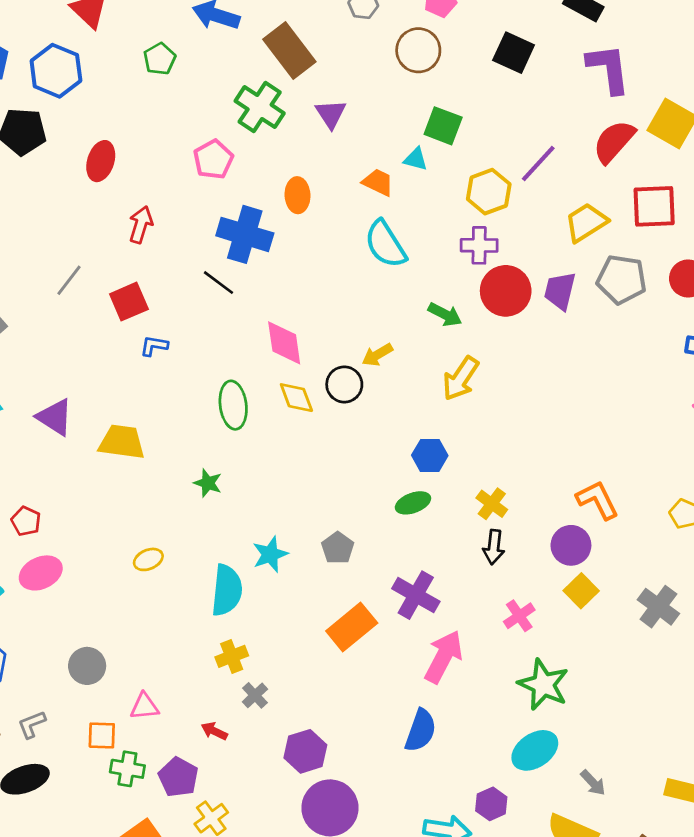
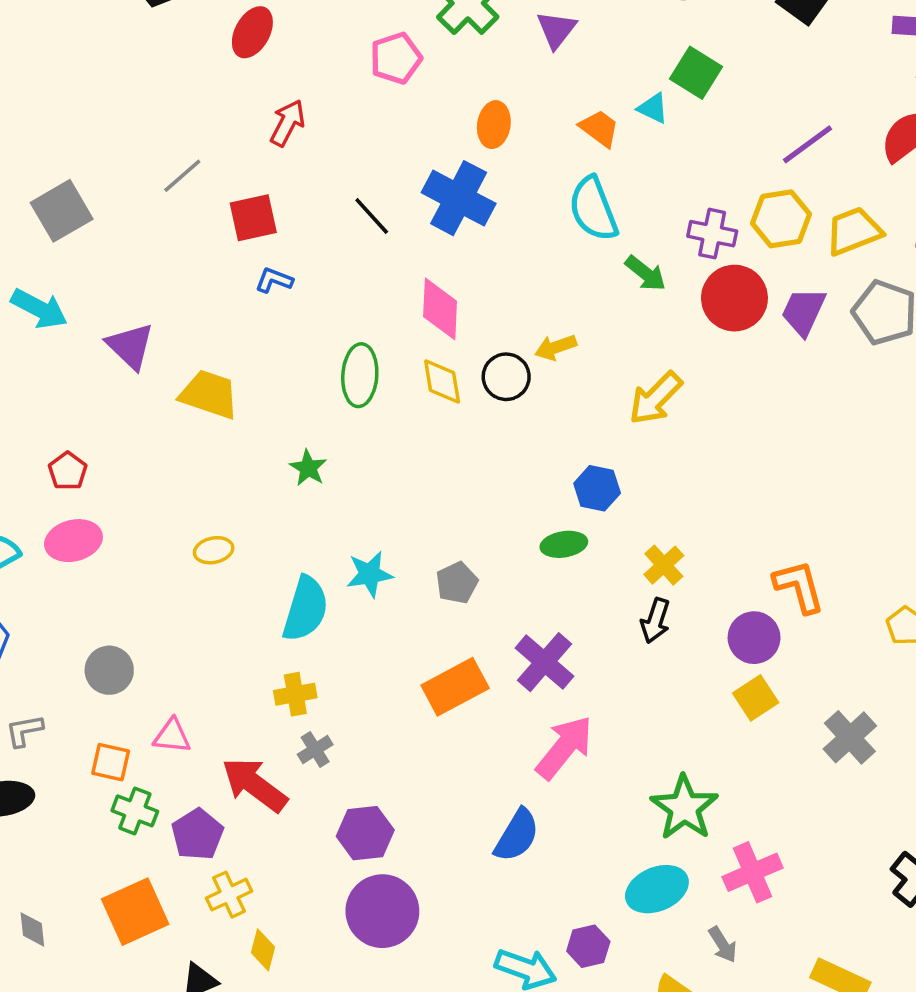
yellow hexagon: (489, 192) -> (781, 219), moved
blue cross: (245, 234) -> (459, 198), moved
green arrow: (445, 314) -> (646, 273), moved
pink cross: (519, 616) -> (753, 872), moved, size x1.4
red arrow: (214, 731) -> (254, 785), size x2.0

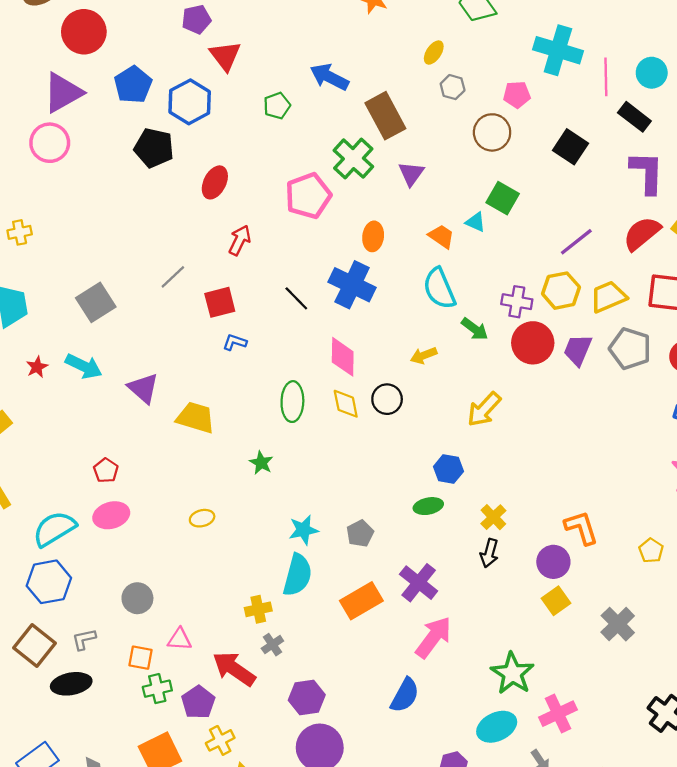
pink pentagon: (396, 58) -> (308, 196), size x1.4
yellow arrow: (556, 347) -> (424, 355), moved
cyan semicircle: (305, 609) -> (297, 575), moved
green cross: (135, 811) -> (157, 689), turned -32

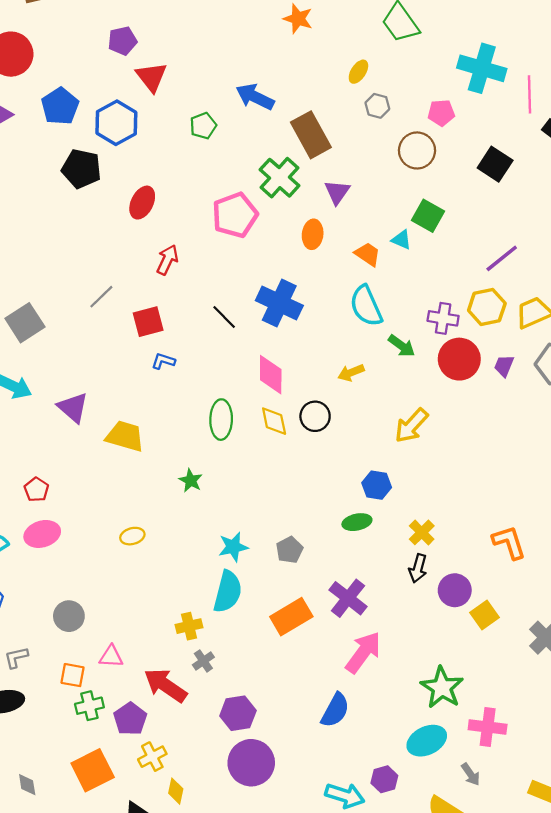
orange ellipse: (373, 236) -> (313, 234), moved
purple trapezoid: (578, 350) -> (504, 366), size x0.7
purple circle: (553, 562) -> (455, 590), moved
pink cross: (558, 714) -> (488, 727), turned 33

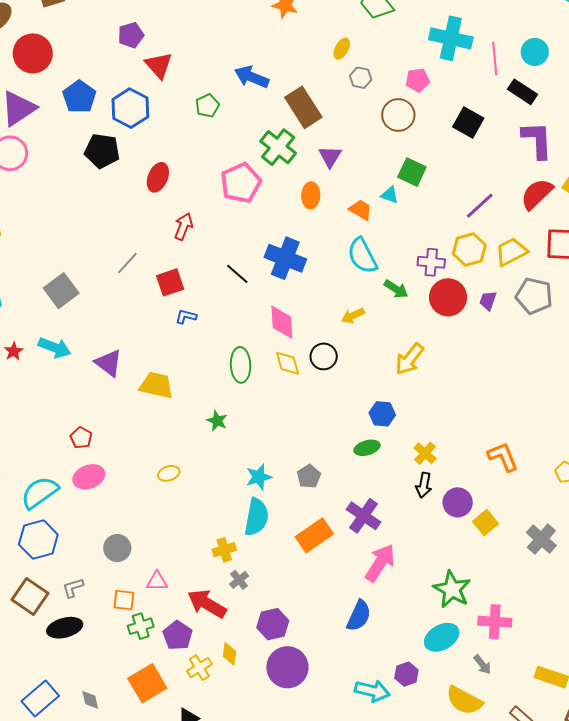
yellow diamond: (176, 791) -> (230, 654), moved

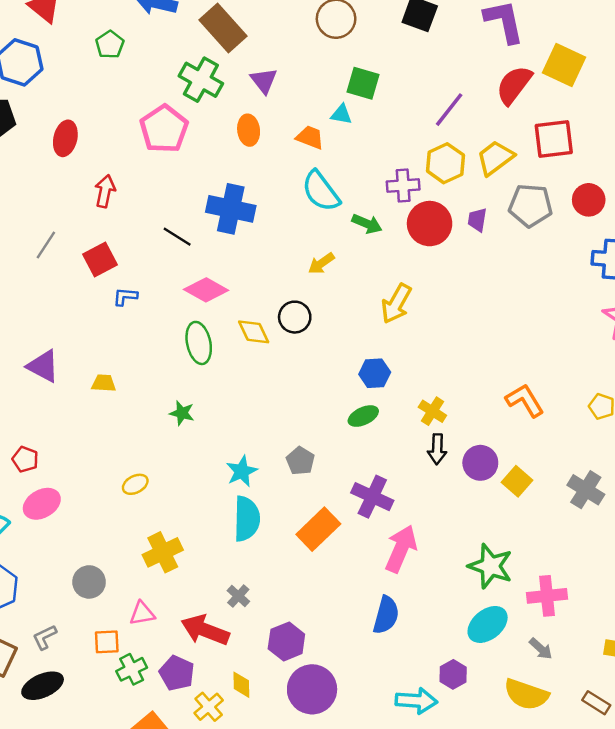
pink diamond: (282, 322) -> (206, 290), moved, turned -48
yellow trapezoid: (156, 385) -> (104, 383), size x0.6
yellow cross: (224, 550) -> (163, 552), moved, size x1.4

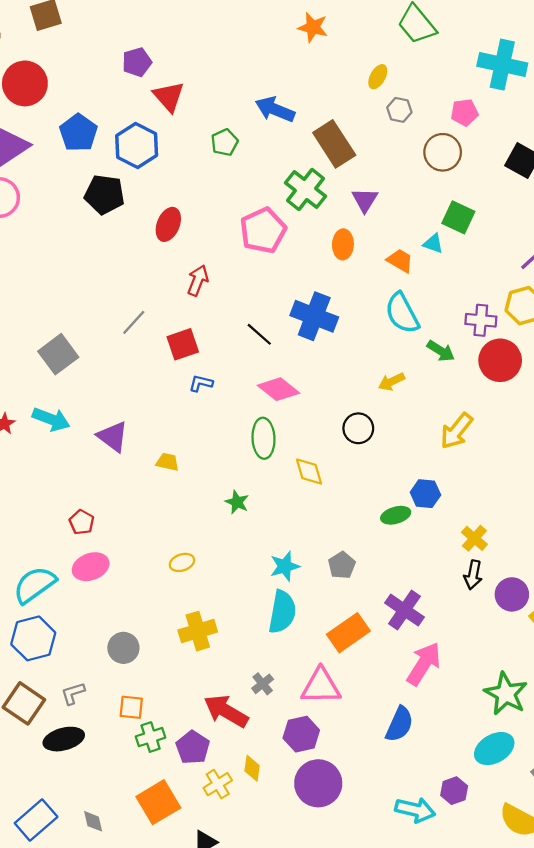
yellow diamond: (254, 332) -> (309, 472), moved
green ellipse: (363, 416) -> (396, 515), moved
pink triangle: (142, 613) -> (321, 686), moved, size x1.6

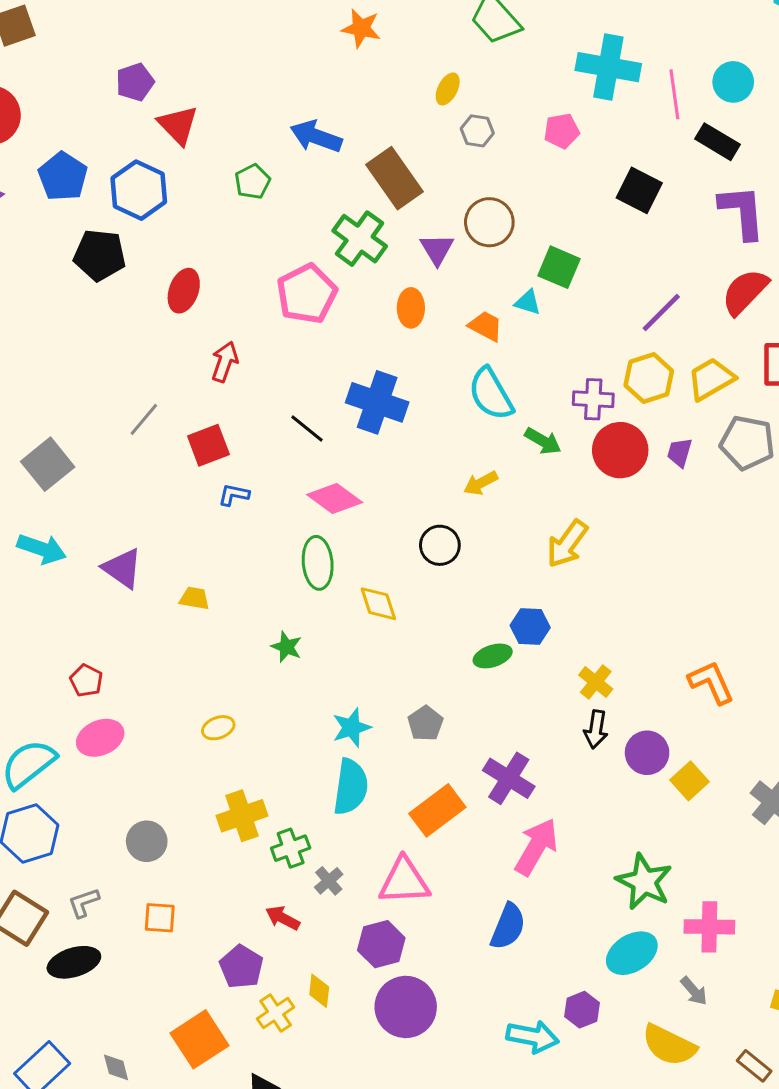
brown circle: (443, 152) -> (489, 222), moved
red arrow: (226, 711) -> (283, 918), size x0.6
green cross: (151, 737) -> (291, 848), moved

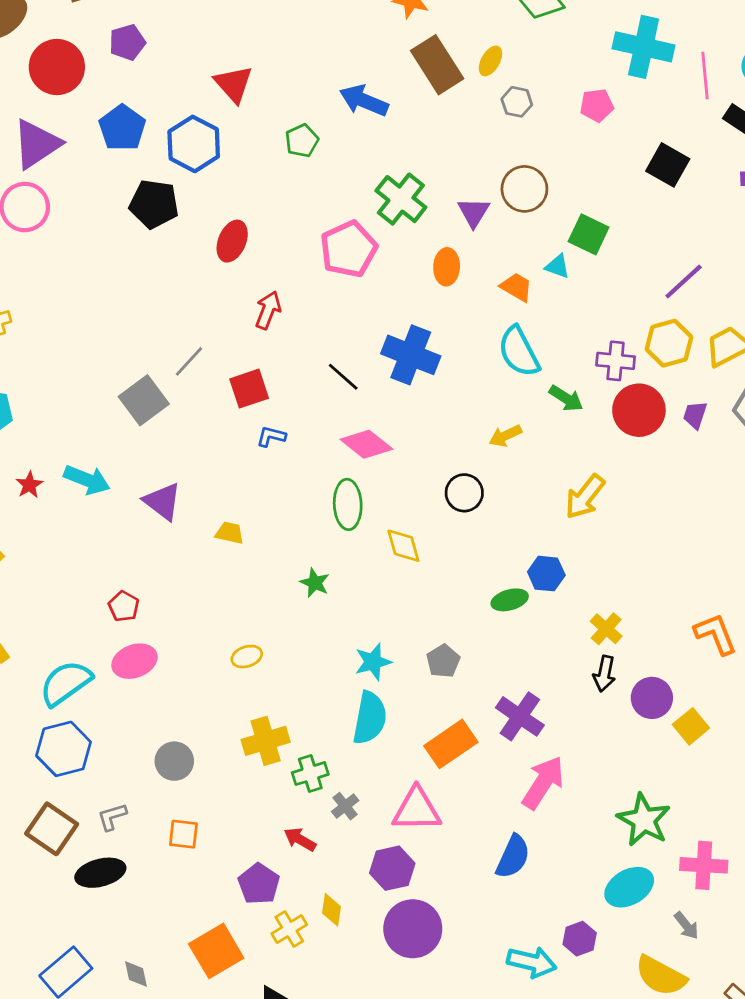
purple pentagon: (135, 82) -> (127, 42), moved
brown rectangle: (395, 178) -> (437, 65), moved
gray square: (48, 464) -> (144, 400), moved

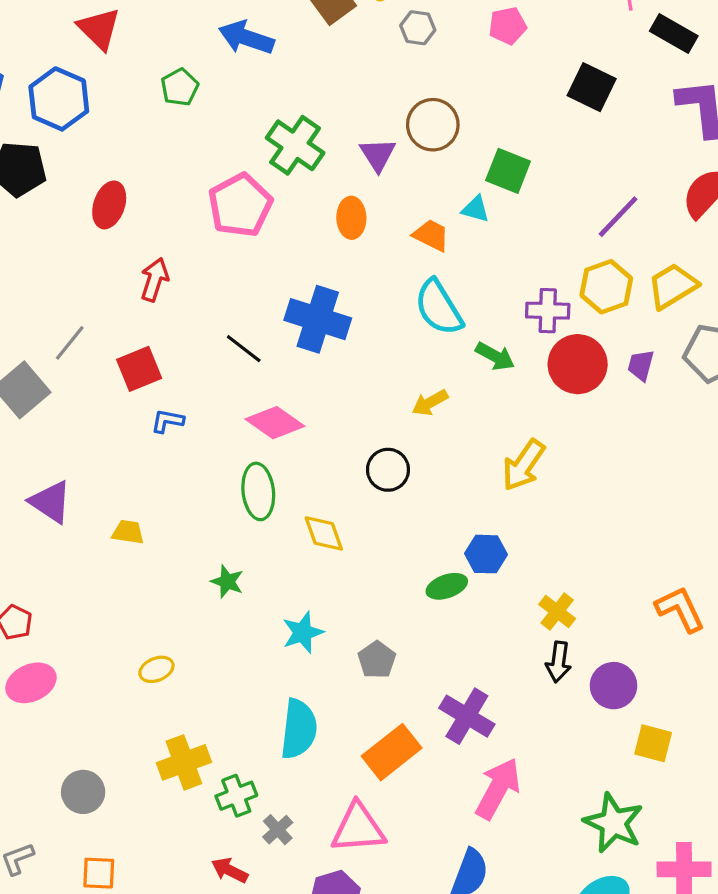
cyan star: (373, 662) -> (303, 632), moved
yellow square: (691, 726) -> (653, 743), moved, turned -32

